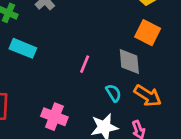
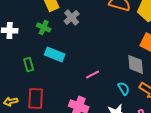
pink line: (85, 64) -> (93, 74), moved, turned 40

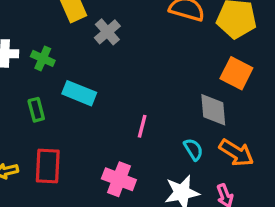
green cross: (44, 27) -> (43, 58), moved
pink line: (93, 74) -> (142, 126), turned -48

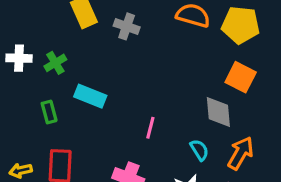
gray cross: (107, 32) -> (127, 26), moved, turned -30
green cross: (43, 58) -> (55, 63), turned 35
orange arrow: (236, 153) -> (241, 153), turned -92

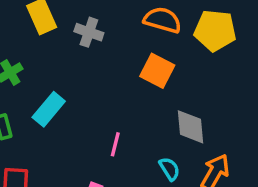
orange square: (241, 77) -> (157, 71), moved
cyan rectangle: (90, 96) -> (49, 109), turned -72

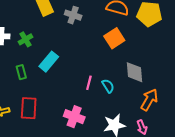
orange square: (157, 71) -> (114, 38), turned 30
cyan semicircle: (170, 169) -> (108, 86), moved

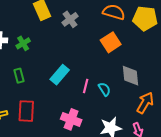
gray cross: (73, 15) -> (70, 19), turned 35
cyan rectangle: (49, 62) -> (60, 75), moved

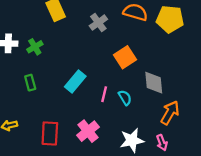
gray cross: (70, 19) -> (98, 23), moved
orange square: (111, 42) -> (125, 57), moved
red rectangle: (26, 111) -> (50, 133), moved
pink cross: (71, 119) -> (88, 131), turned 30

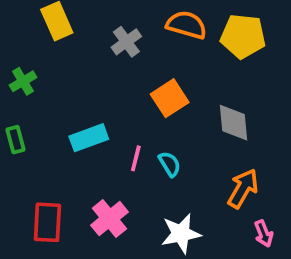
cyan rectangle: (75, 81) -> (89, 138), turned 30
gray diamond: (154, 83) -> (234, 123), moved
pink arrow: (162, 143) -> (264, 234), moved

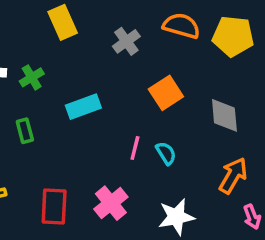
cyan rectangle: (89, 138) -> (83, 107), moved

